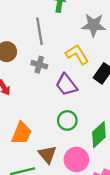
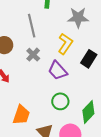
yellow L-shape: (77, 54) -> (65, 44), turned 70
gray cross: (39, 65) -> (33, 55), turned 32

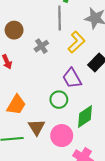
gray line: (32, 26) -> (60, 18), moved
purple trapezoid: (58, 71) -> (72, 78), moved

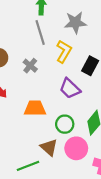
green circle: (59, 100) -> (65, 124), moved
orange trapezoid: (16, 105) -> (35, 108), moved, turned -105

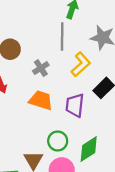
purple trapezoid: (70, 89) -> (75, 105), turned 35
orange trapezoid: (35, 108) -> (41, 100), moved

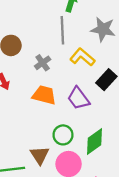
yellow L-shape: (81, 64) -> (82, 57), turned -95
purple trapezoid: (75, 105) -> (78, 98), turned -40

